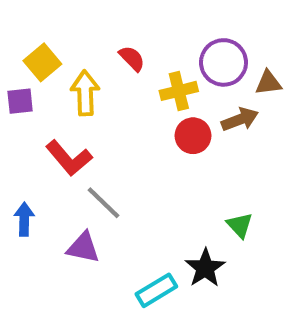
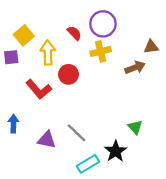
purple circle: (224, 62) -> (103, 24), moved
red circle: (193, 136) -> (69, 74), moved
gray line: (103, 203) -> (77, 133), moved

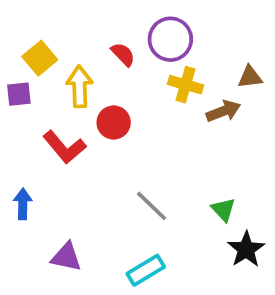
yellow cross: (101, 51) -> (186, 85), moved, turned 30
gray line: (77, 133) -> (151, 206), moved
purple triangle: (47, 140) -> (66, 257), moved
black star: (116, 151) -> (246, 249), moved

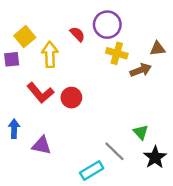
red circle: (114, 122) -> (71, 98), moved
gray line: (151, 206) -> (114, 151), moved
purple triangle: (66, 257) -> (42, 145), moved

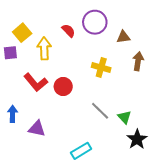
brown triangle: (157, 49) -> (123, 37), moved
yellow cross: (117, 53) -> (101, 68), moved
brown arrow: (141, 70) -> (138, 61), moved, turned -60
gray line: (114, 151) -> (100, 111), moved

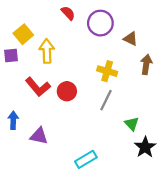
red semicircle: (68, 31) -> (68, 13), moved
brown triangle: (123, 37) -> (131, 39), turned 32
gray line: (100, 111) -> (106, 100), moved, turned 72

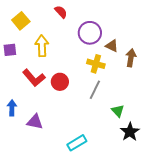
purple circle: (100, 23) -> (90, 33), moved
yellow square: (23, 34) -> (21, 21), moved
brown triangle: (131, 39) -> (112, 46), moved

